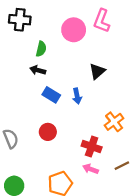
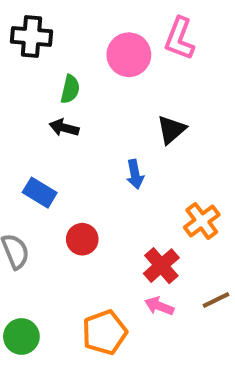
blue rectangle: (51, 95) -> (40, 193), moved
red cross: (92, 146) -> (161, 266), turned 30

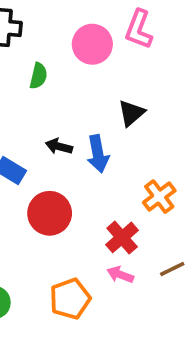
black arrow: (64, 128) -> (59, 146), moved
blue arrow: (135, 174) -> (98, 154), size x1.4
red circle: (82, 239) -> (50, 213), size x1.5

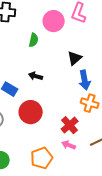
green semicircle: (38, 76) -> (34, 40), moved
blue arrow: (98, 154) -> (85, 80), moved
orange cross: (159, 197) -> (90, 103), turned -36

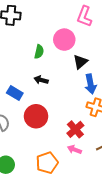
pink circle: (54, 21) -> (64, 40), moved
green semicircle: (34, 40) -> (39, 52), moved

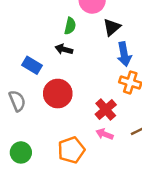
green semicircle: (39, 52) -> (70, 26), moved

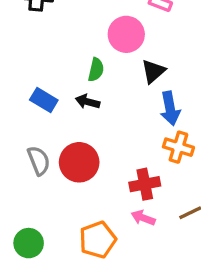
blue rectangle: (32, 65) -> (44, 100), moved
gray semicircle: (17, 101) -> (39, 161), moved
red cross: (106, 109) -> (145, 184), turned 30

